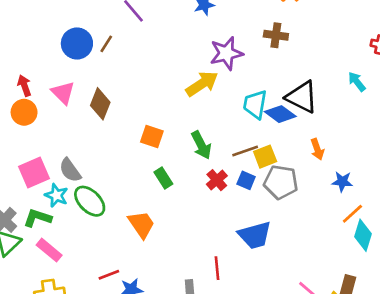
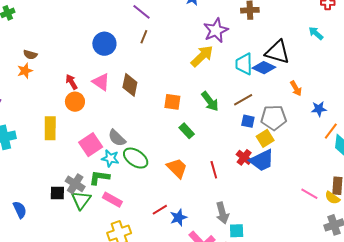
brown line: (106, 44) -> (144, 37), moved
yellow square: (265, 157) -> (265, 138), moved
red cross: (217, 180) -> (244, 157), moved
red line: (217, 268) -> (214, 170), moved

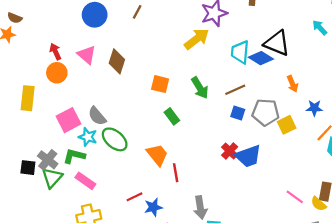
yellow square: (265, 138) -> (287, 125), moved
red line: (214, 170) -> (176, 173), moved

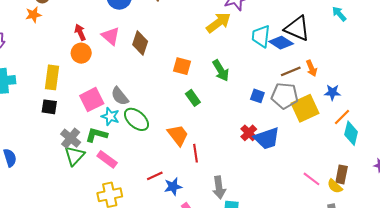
brown line: (235, 90) -> (291, 71), moved
yellow square: (287, 125) -> (305, 108), size x1.5
black square: (28, 168) -> (49, 107), moved

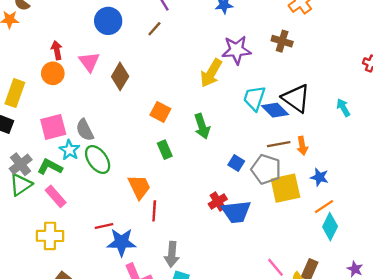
cyan arrow: (339, 14) -> (343, 108), moved
yellow arrow: (219, 23) -> (211, 73), turned 145
blue star: (173, 187) -> (122, 242), size x1.4

